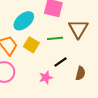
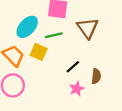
green line: (55, 38) -> (54, 35), moved
pink star: (46, 78) -> (77, 89), moved

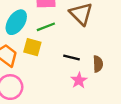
black line: (73, 67) -> (72, 58), turned 64

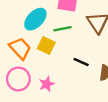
pink star: (79, 80) -> (47, 84), moved

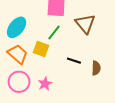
cyan ellipse: (35, 19) -> (17, 27), moved
green line: (62, 29) -> (54, 32), turned -35

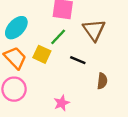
black line: (74, 61) -> (78, 60), moved
pink star: (45, 84) -> (62, 103), moved

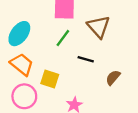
yellow square: (42, 54) -> (50, 79), moved
brown semicircle: (102, 81) -> (113, 78), turned -140

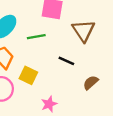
green line: (63, 38) -> (36, 37), moved, turned 36

